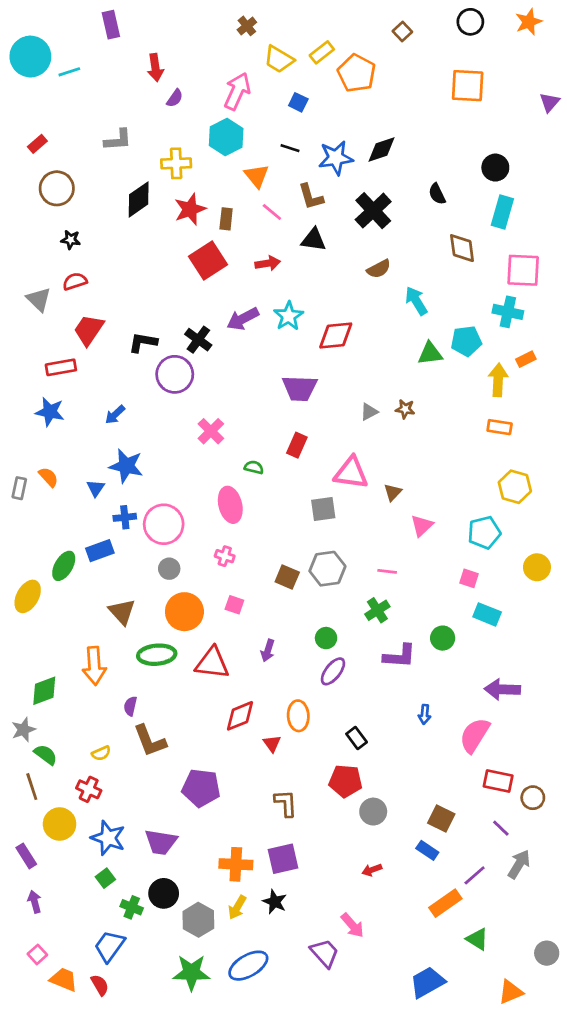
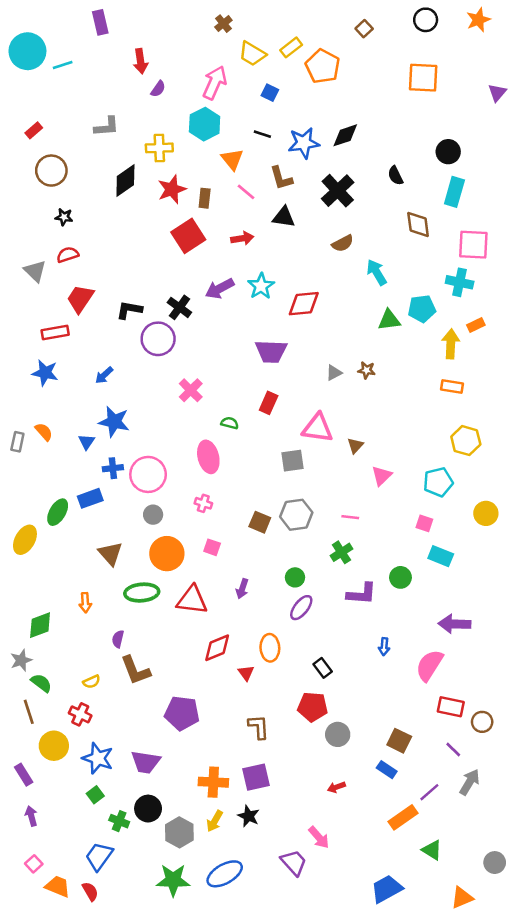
orange arrow: (94, 666) -> (85, 603), size x0.6

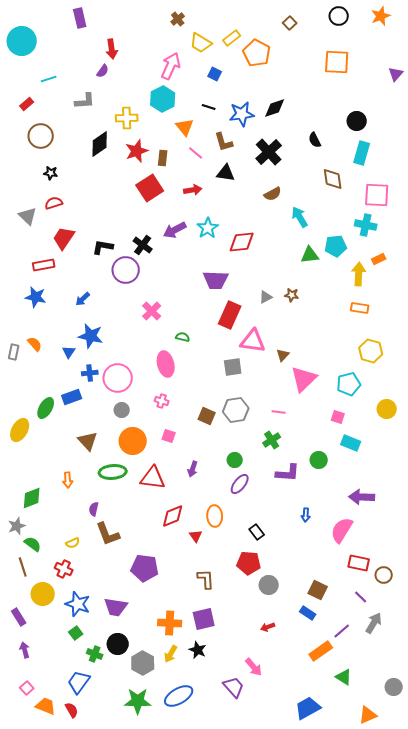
cyan line: (63, 65) -> (49, 79), moved
purple semicircle: (158, 89) -> (103, 71), moved
red rectangle: (269, 403) -> (230, 315), moved, size x1.5
pink triangle: (382, 476) -> (304, 379), size x1.6

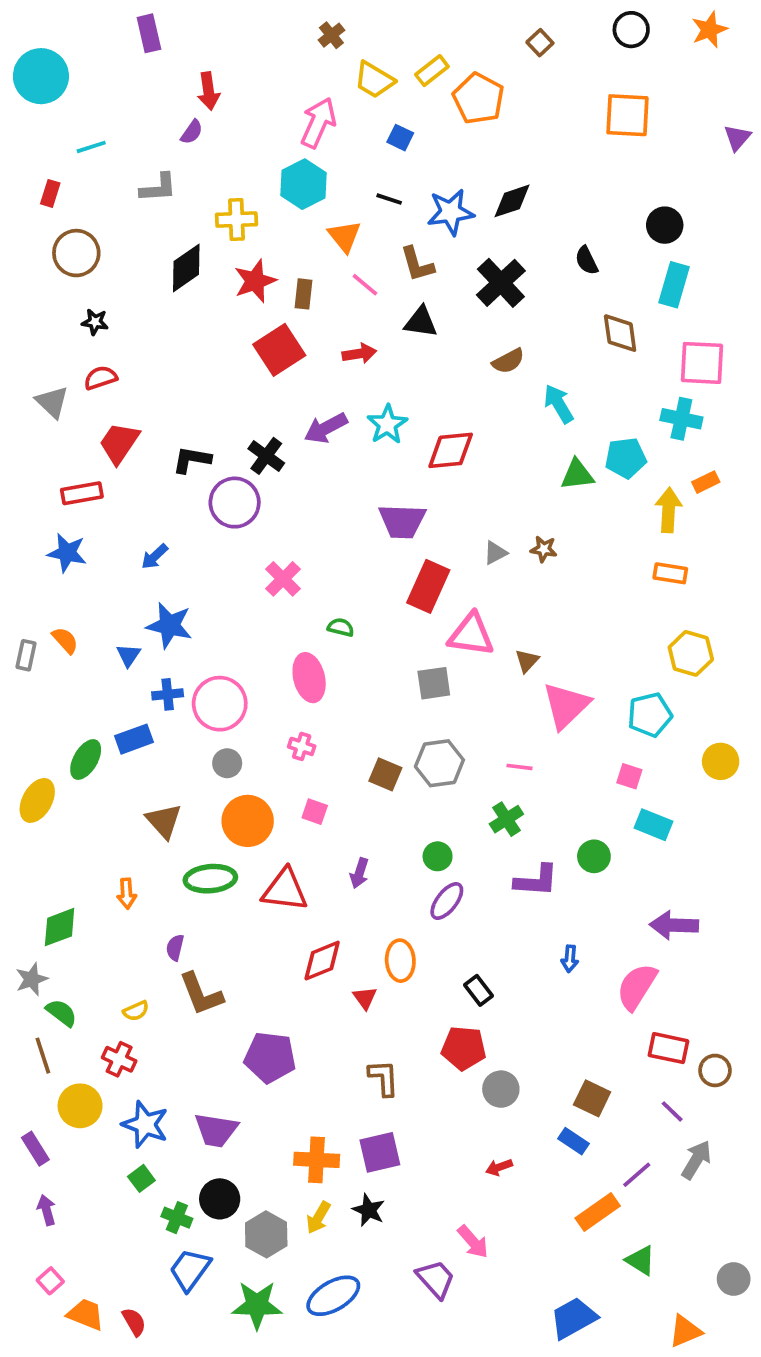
red rectangle: (27, 104) -> (50, 193), turned -32
blue trapezoid: (79, 682) -> (190, 1270), moved

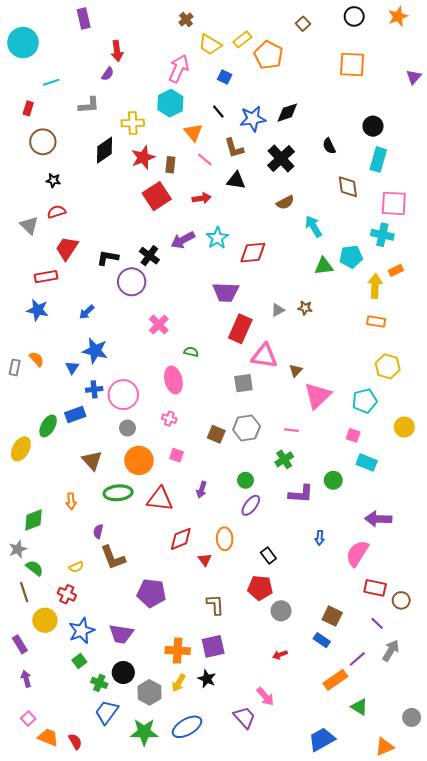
black line: (389, 199) -> (218, 111), turned 32
blue star: (145, 1124) -> (81, 631), turned 30

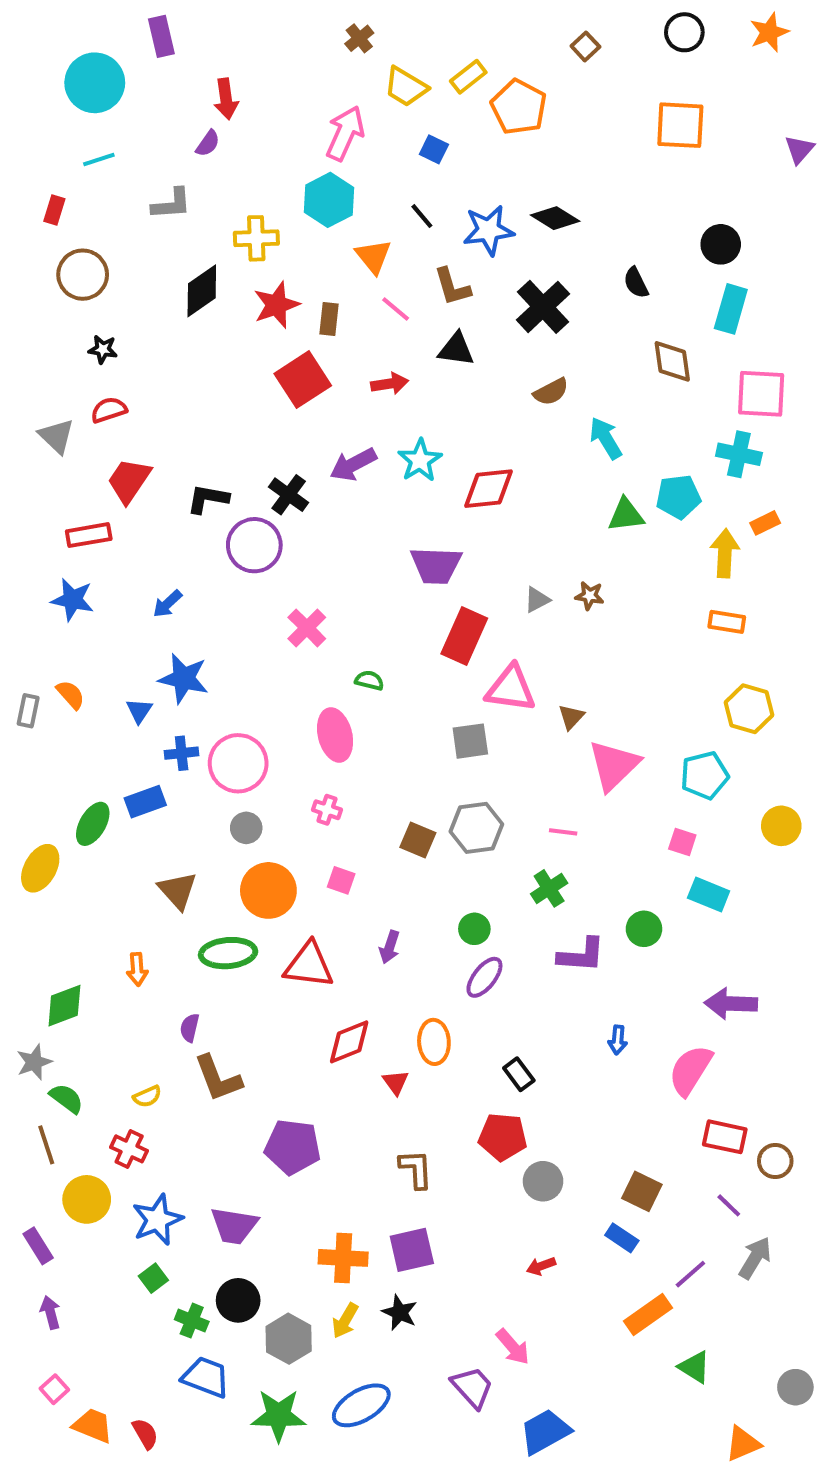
cyan circle: (23, 43) -> (95, 83), moved
black diamond: (287, 113) -> (555, 218), turned 50
blue trapezoid: (107, 712) -> (206, 1377), turned 75
blue trapezoid: (322, 739) -> (545, 1432), moved

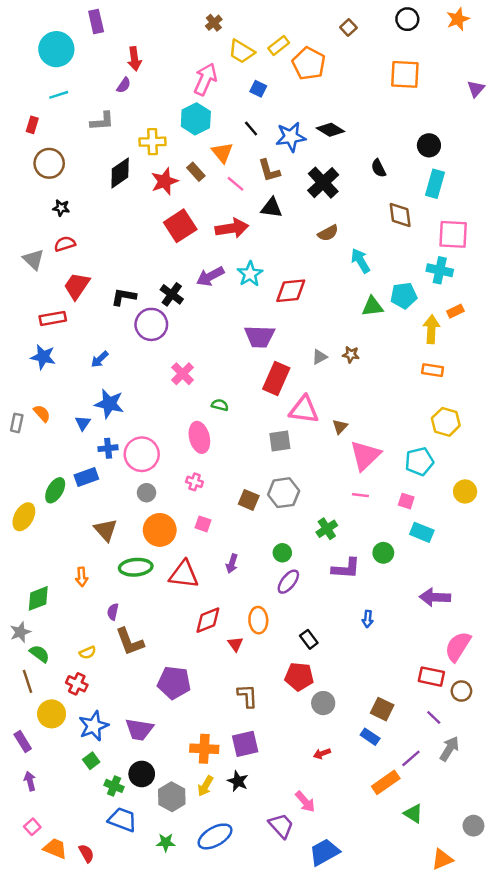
brown rectangle: (329, 319) -> (196, 172), moved, turned -48
red arrow: (390, 384) -> (232, 228), size x1.5
pink line: (563, 832) -> (360, 495), moved
pink semicircle: (690, 1070) -> (458, 647), moved
green star: (279, 1415) -> (166, 842), size x0.6

